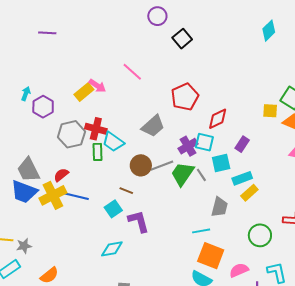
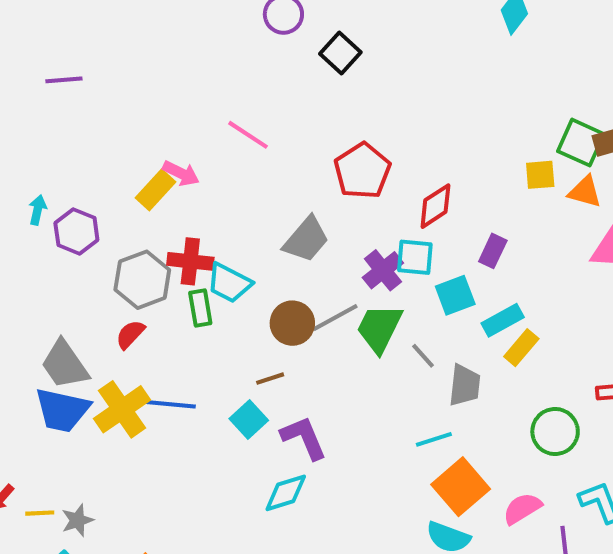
red semicircle: (61, 175) -> (130, 334), moved
gray line: (201, 175) -> (423, 356), moved
brown line: (126, 191) -> (270, 379), turned -32
cyan diamond: (112, 249) -> (286, 493), moved
orange square: (211, 256) -> (461, 487), turned 36

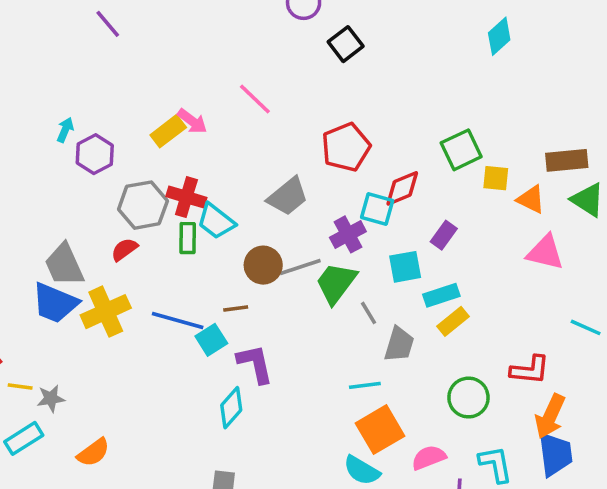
purple line: (64, 80) -> (108, 24), turned 44
green square: (581, 143) -> (461, 150), moved, turned 30
cyan square: (415, 257) -> (377, 209), moved
blue line: (165, 404) -> (178, 321), moved
cyan diamond: (286, 493) -> (231, 408), turned -42

